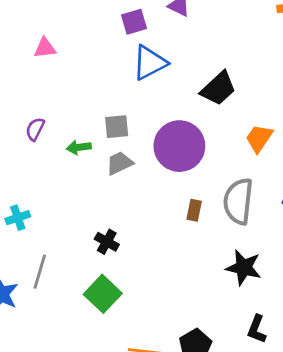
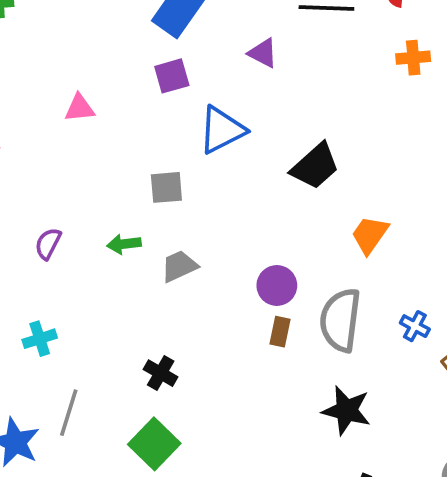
purple square: (134, 22) -> (172, 76), moved
gray square: (117, 127) -> (166, 187), moved
purple semicircle: (35, 129) -> (48, 244), moved
purple circle: (179, 146) -> (277, 285), moved, size x0.6

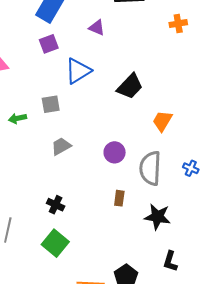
green arrow: (124, 244) -> (17, 118), moved
brown rectangle: (280, 332) -> (119, 198), moved

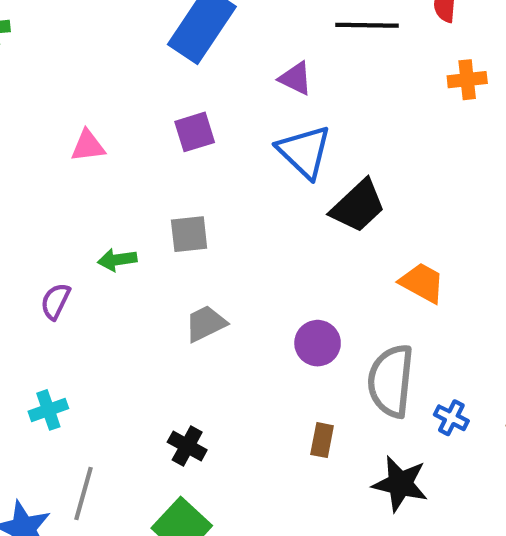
purple square: (49, 44) -> (195, 132), moved
blue triangle: (78, 71) -> (304, 152), moved, turned -48
orange trapezoid: (162, 121) -> (422, 283), turned 85
blue cross: (191, 168) -> (451, 418), moved

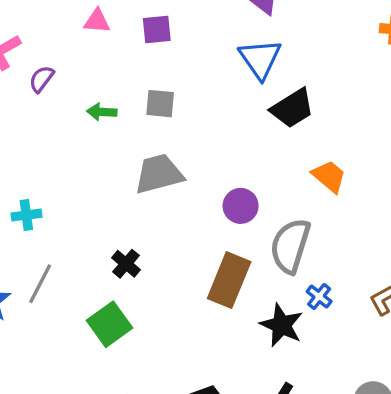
purple square: (195, 132) -> (157, 29), moved
purple semicircle: (55, 301) -> (41, 79), moved
gray trapezoid: (206, 324) -> (159, 174), size x1.5
blue cross: (451, 418) -> (319, 297), moved
brown rectangle: (322, 440) -> (229, 280), size x2.0

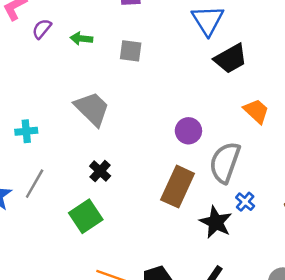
green arrow: (102, 112) -> (81, 39), moved
gray trapezoid: (159, 174) -> (92, 109), moved, turned 57

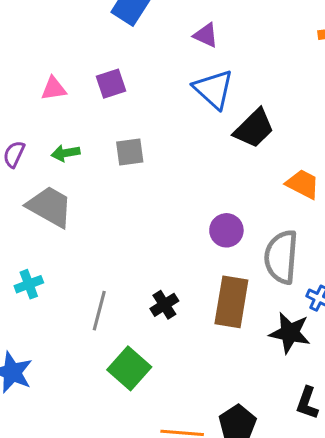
gray trapezoid: (92, 109) -> (50, 207), moved
black cross: (100, 171) -> (164, 305), moved, turned 30
gray line: (35, 184) -> (99, 311), moved

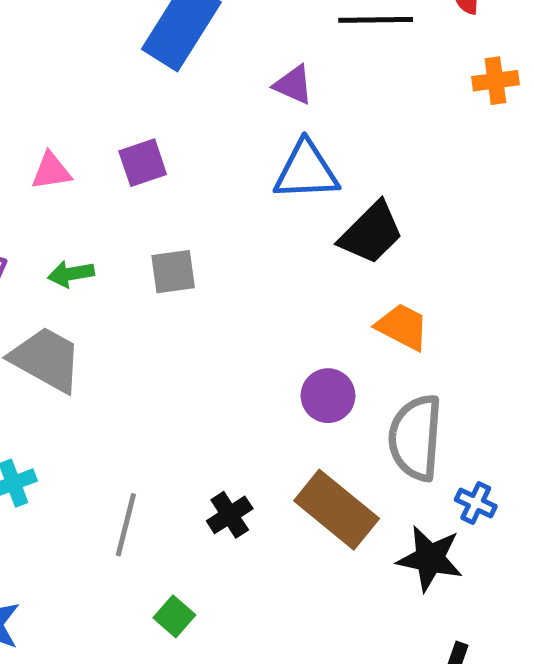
blue triangle: (213, 89) -> (306, 171), turned -45
orange trapezoid: (303, 184) -> (402, 327), moved
brown rectangle: (231, 302) -> (337, 510), turned -60
green square: (129, 368) -> (174, 616), size x0.6

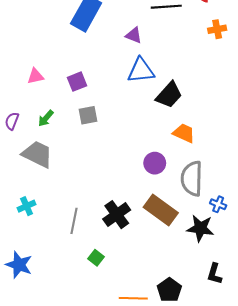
purple square: (143, 163) -> (77, 82), moved
green arrow: (71, 274) -> (46, 118), turned -36
black cross: (230, 515) -> (117, 215), size x1.5

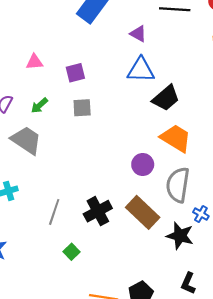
orange trapezoid: (184, 133) -> (176, 138), size x1.4

